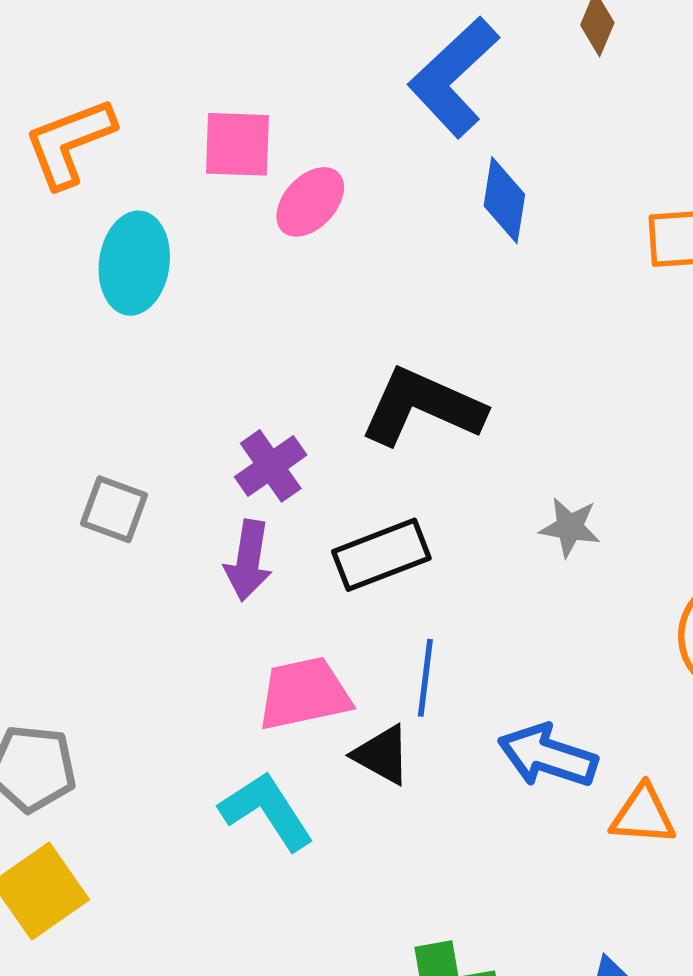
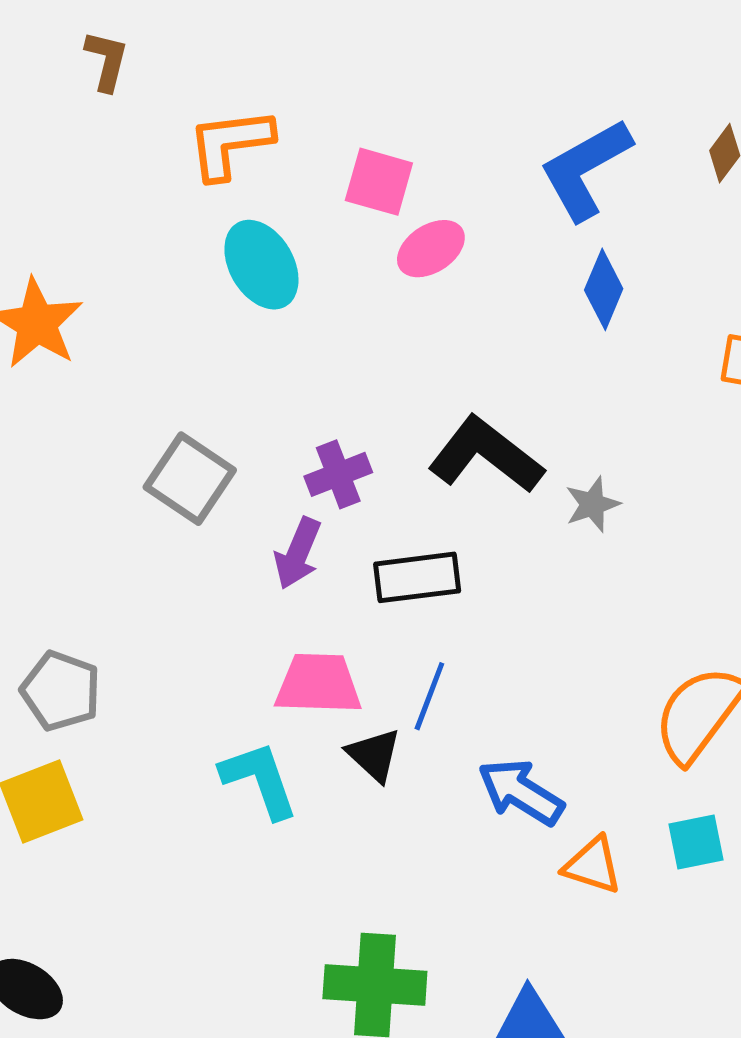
cyan ellipse: (134, 263) -> (261, 265), turned -52
gray square: (114, 509) -> (190, 479), size x1.4
gray star: (570, 527) -> (592, 504), moved, turned 30

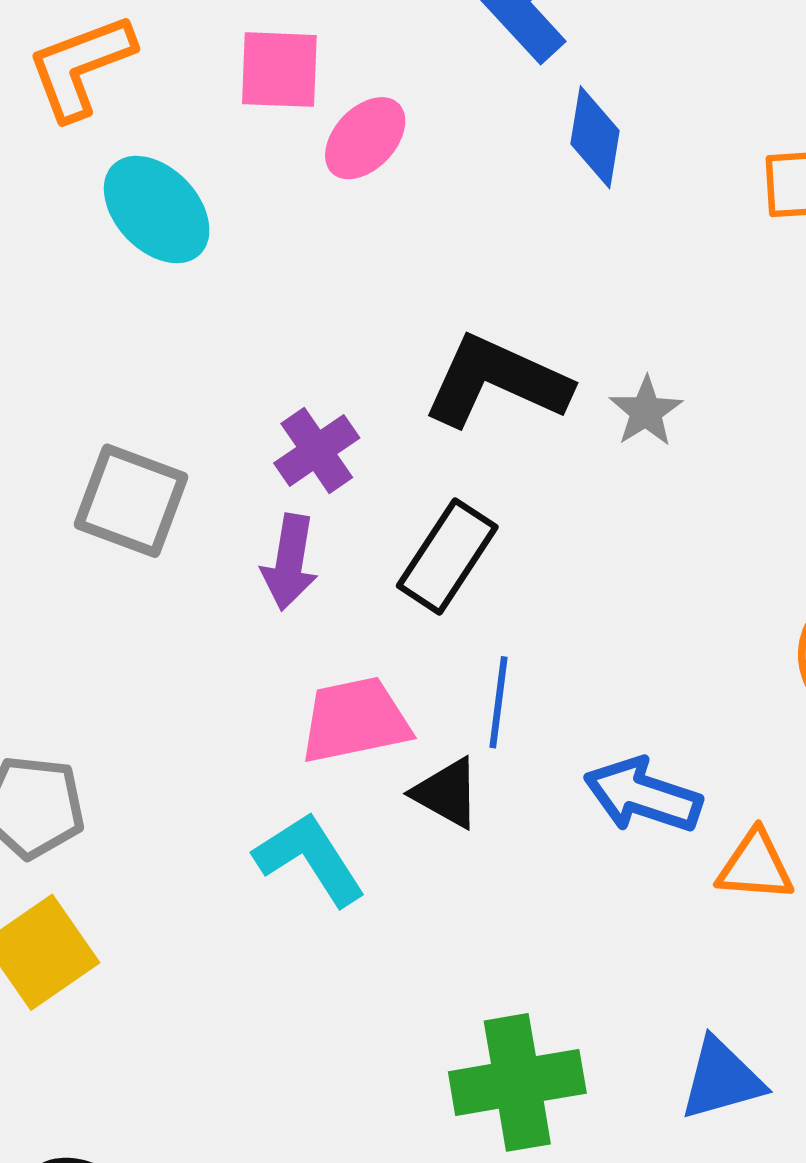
black rectangle: (417, 577) -> (447, 556), turned -36

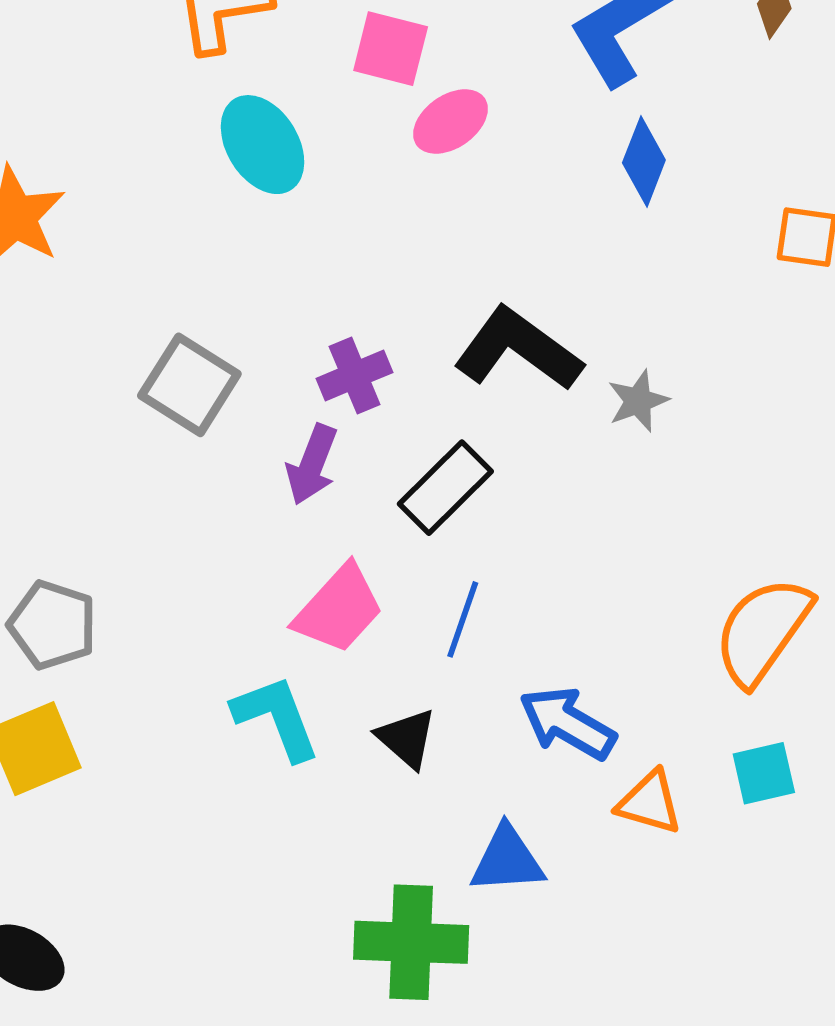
pink trapezoid: (355, 720) -> (339, 609), turned 132
black triangle: (447, 793) -> (407, 738), moved
blue triangle: (722, 1079) -> (507, 860), moved

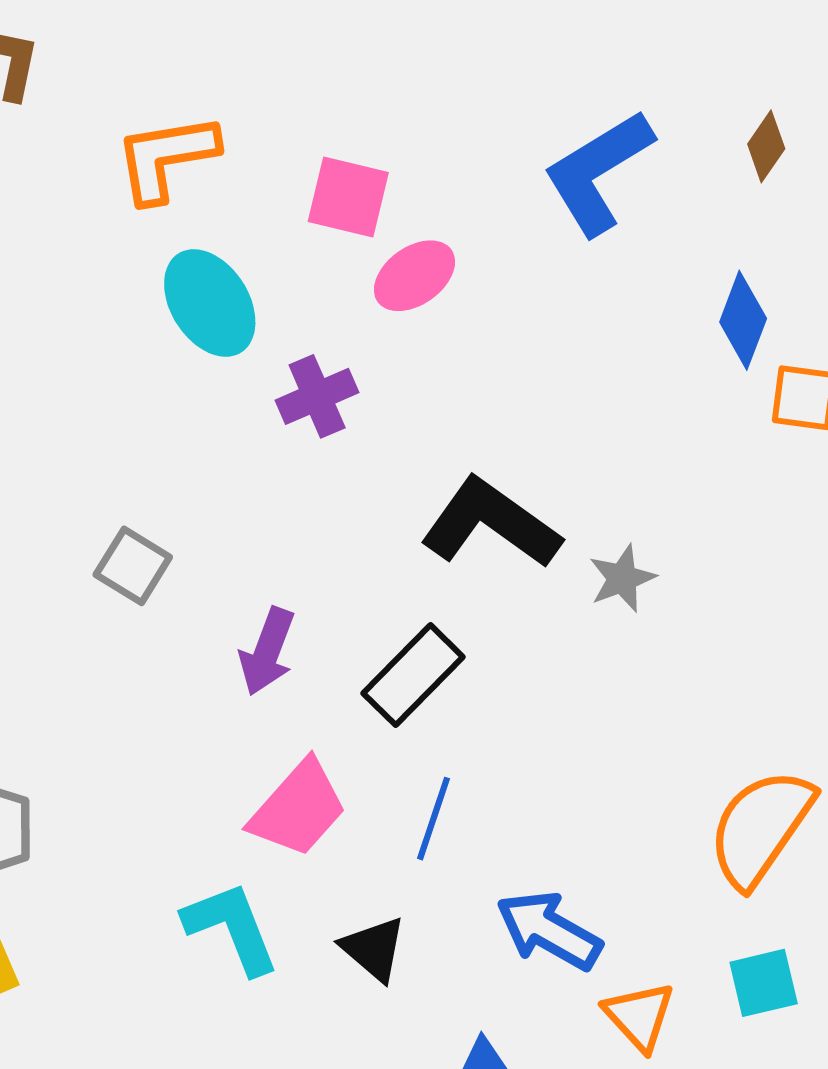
blue diamond: (644, 161) -> (743, 320), moved
purple cross: (354, 375) -> (317, 396), moved
gray square: (189, 385) -> (133, 566), size x0.7
orange triangle: (650, 802) -> (639, 1016), turned 32

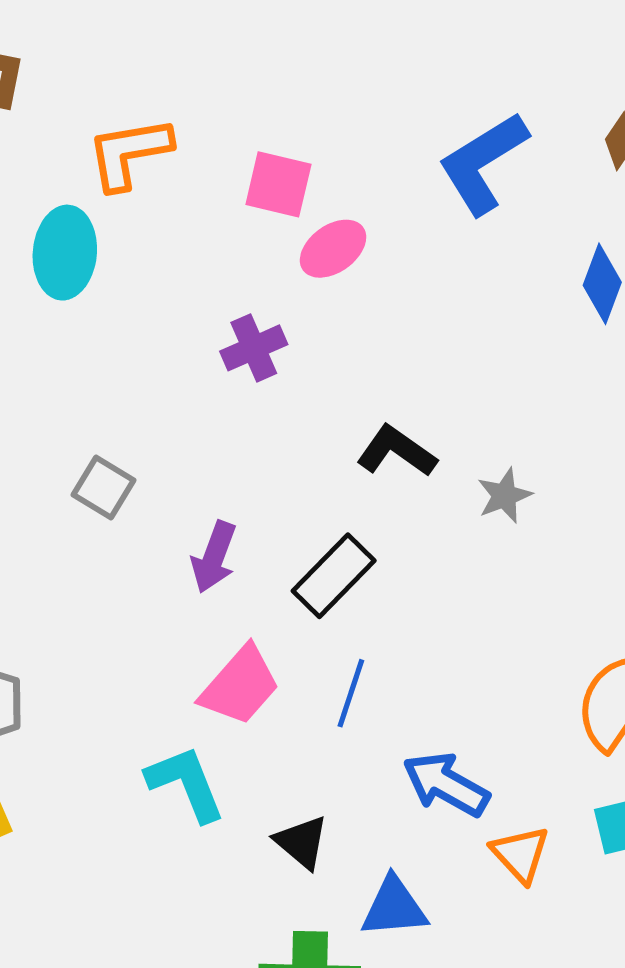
cyan ellipse: (210, 303) -> (65, 253), moved, turned 38
black L-shape: (491, 523) -> (396, 451), size x0.7
black triangle: (374, 949) -> (302, 842), moved

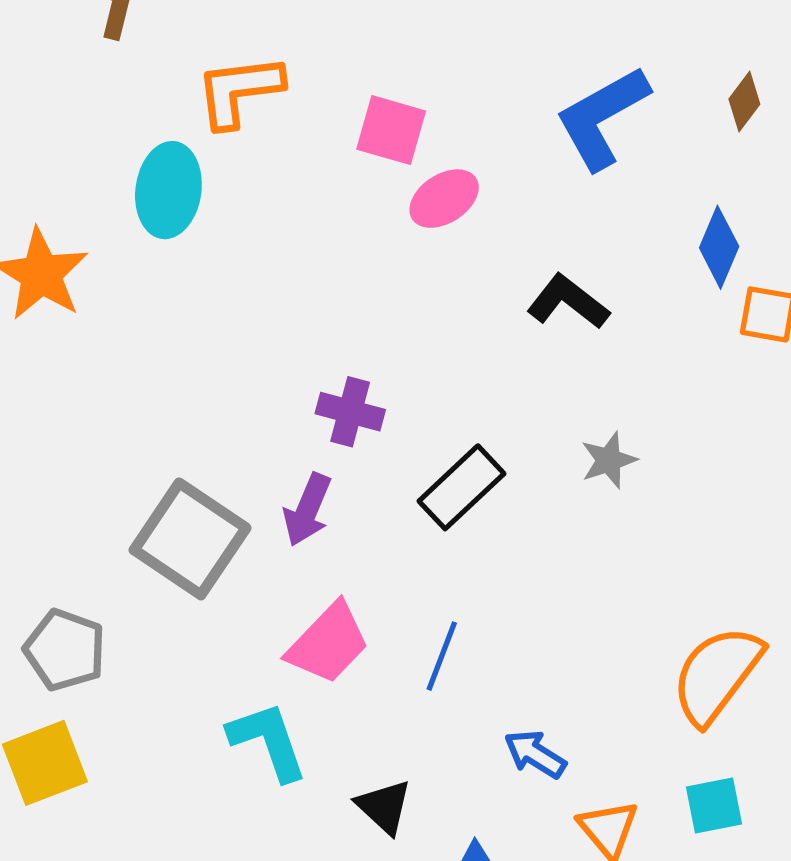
purple cross: (254, 348) -> (350, 412), moved, turned 36
black L-shape: (396, 451) -> (568, 302), moved
gray square: (104, 488) -> (190, 539), moved, size x1.8
black rectangle: (334, 576) -> (462, 487), moved
blue arrow: (446, 784) -> (535, 754), size x0.7

